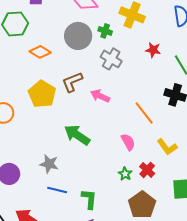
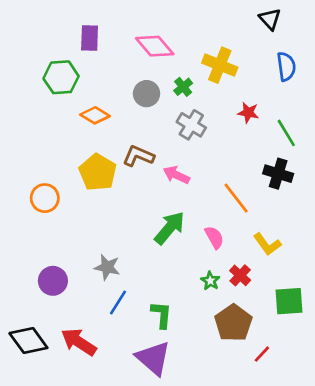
green cross: (105, 31) -> (183, 87), turned 32
gray circle: (78, 36) -> (147, 94), size x0.7
brown L-shape: (72, 82) -> (138, 156), turned 45
green arrow: (77, 135) -> (170, 228), moved, turned 96
blue line: (57, 190) -> (118, 303), turned -72

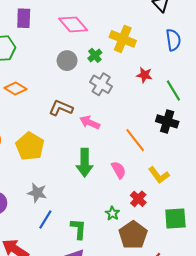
orange diamond: (95, 115) -> (15, 88), moved
yellow pentagon: (98, 172) -> (30, 146), moved
green arrow: (170, 228) -> (85, 163), turned 140
green star: (210, 281) -> (112, 213), moved

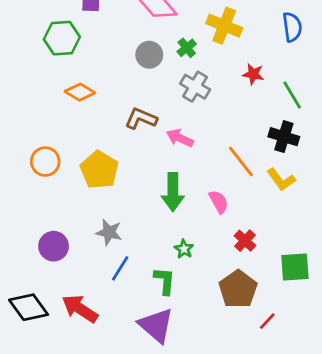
yellow L-shape: (159, 175) -> (281, 180), moved
green star: (112, 213) -> (184, 249), moved

